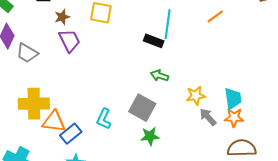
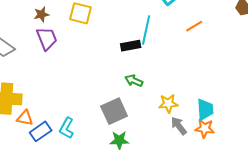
black rectangle: (154, 41) -> (131, 46), turned -36
gray square: (142, 108) -> (114, 111), turned 32
cyan L-shape: (104, 119) -> (67, 128), moved
orange triangle: (54, 122) -> (25, 118), size x0.7

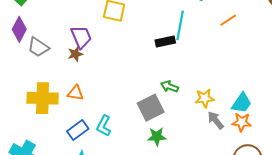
brown star: (41, 14) -> (75, 54), moved
green arrow: (134, 81) -> (169, 86), moved
cyan trapezoid: (205, 109) -> (242, 103), turned 40
orange triangle: (25, 118) -> (76, 93), moved

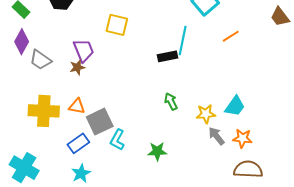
green arrow: (169, 86) -> (171, 101), turned 42
cyan trapezoid: (242, 103) -> (235, 106), moved
gray square: (151, 108) -> (100, 122), moved
cyan L-shape: (104, 126) -> (117, 140), moved

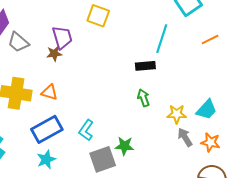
black rectangle: (167, 56) -> (145, 66), moved
gray square: (100, 122) -> (103, 159), moved
blue rectangle: (78, 143) -> (47, 129), size x1.4

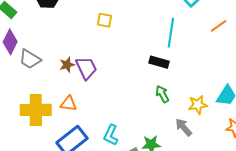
yellow square: (98, 16) -> (104, 20), size x0.7
purple trapezoid: (62, 38) -> (86, 68), moved
black rectangle: (145, 66) -> (159, 62), turned 30
gray arrow: (185, 137) -> (184, 127), moved

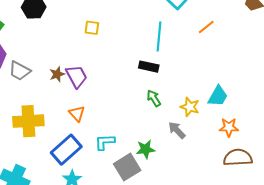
orange triangle: (69, 104) -> (77, 114), moved, turned 42
yellow star: (198, 105) -> (190, 107), turned 30
cyan L-shape: (111, 135) -> (105, 142), turned 65

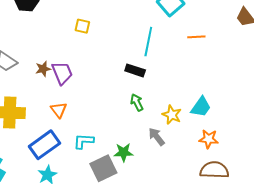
orange line: (206, 27) -> (196, 37), turned 30

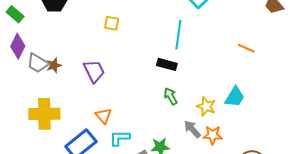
orange line: (196, 37) -> (246, 48), moved, turned 30
brown star: (43, 69) -> (54, 65), moved
orange triangle: (59, 110) -> (103, 116), moved
orange star: (209, 139) -> (213, 135), moved

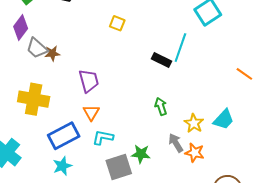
black rectangle: (167, 64) -> (161, 60), moved
purple trapezoid: (94, 71) -> (89, 81), moved

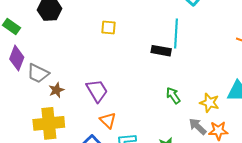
brown star: (52, 53) -> (56, 90), moved

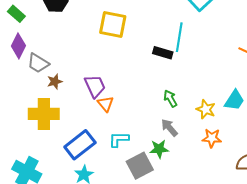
yellow square: (109, 27) -> (113, 24), size x1.8
orange triangle: (108, 120) -> (106, 104), moved
gray arrow: (198, 126) -> (169, 128), moved

